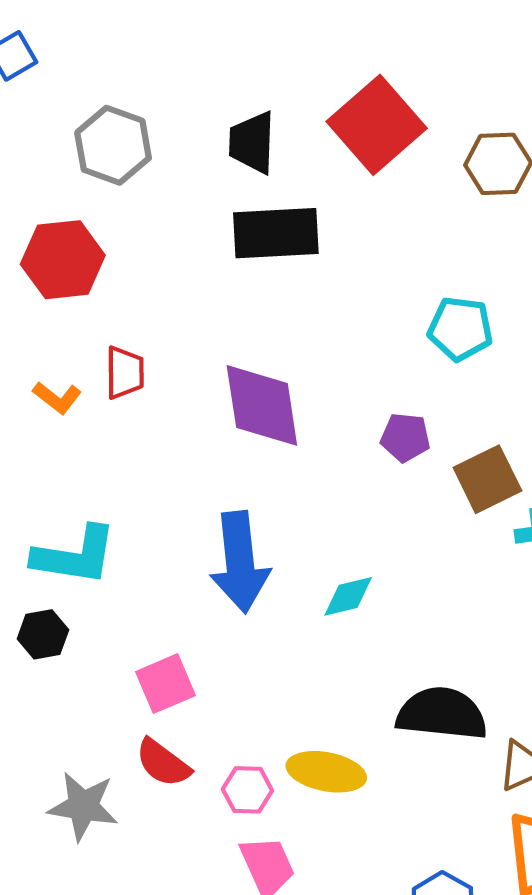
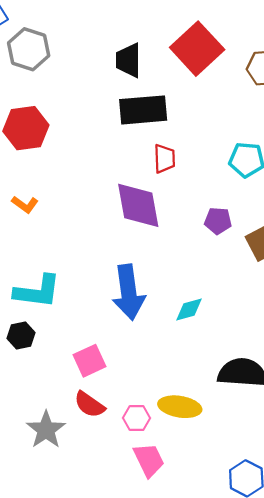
gray hexagon: (113, 145) -> (29, 49), moved
red trapezoid: (125, 373) -> (164, 159), moved
gray star: (83, 806) -> (46, 430), turned 30

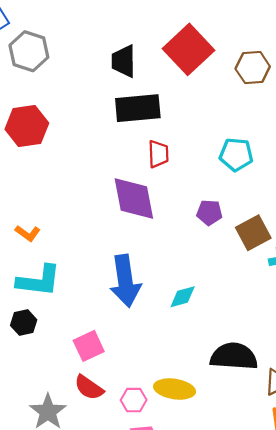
orange L-shape: (25, 204) -> (28, 233), moved

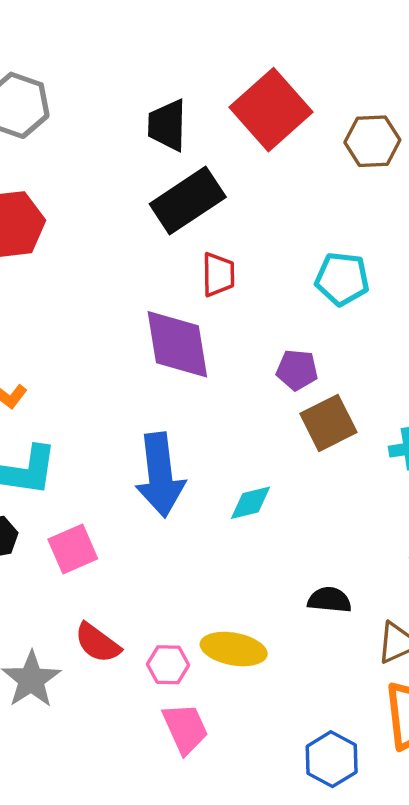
black rectangle: (138, 108) -> (188, 201), turned -30
brown square: (253, 233) -> (328, 423), moved
pink square: (89, 346) -> (73, 549), moved
black semicircle: (234, 356) -> (329, 600), size x0.6

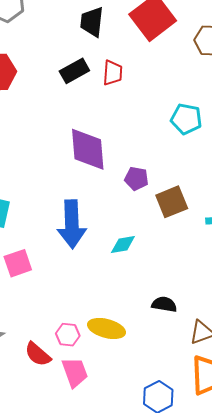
black rectangle: (188, 201) -> (74, 71), moved, size x0.7
red trapezoid: (218, 275) -> (113, 73), moved
purple pentagon: (297, 370) -> (136, 179), moved
red semicircle: (97, 643) -> (38, 354), moved

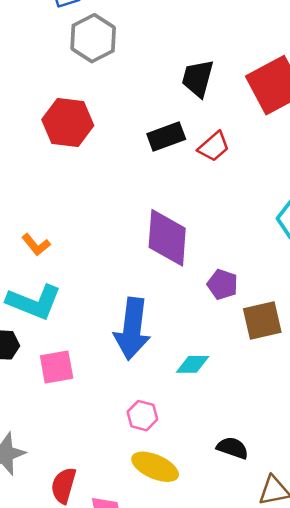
red trapezoid: (113, 73) -> (214, 147), turned 36
pink hexagon: (68, 335) -> (142, 416), moved
red semicircle: (38, 354) -> (64, 485), turned 56

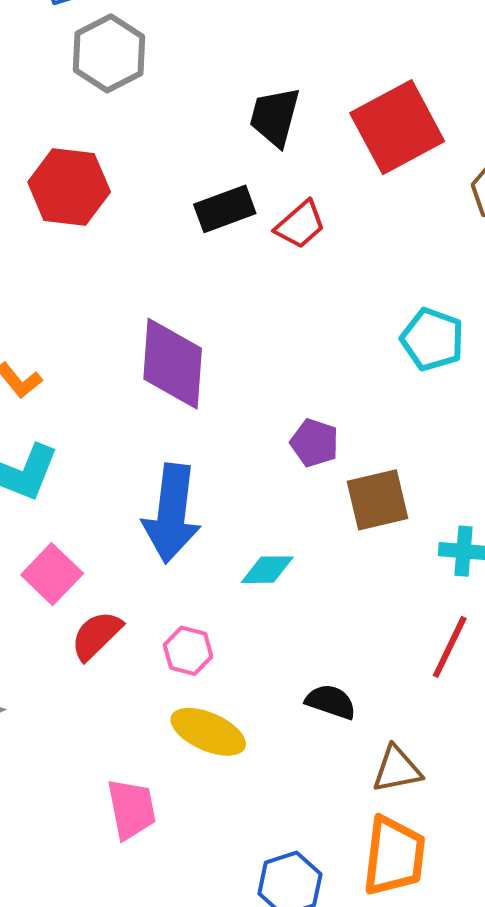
purple diamond: (167, 238) -> (173, 364), moved
pink square: (57, 367) -> (52, 574), turned -36
red semicircle: (64, 485) -> (96, 635), moved, turned 30

